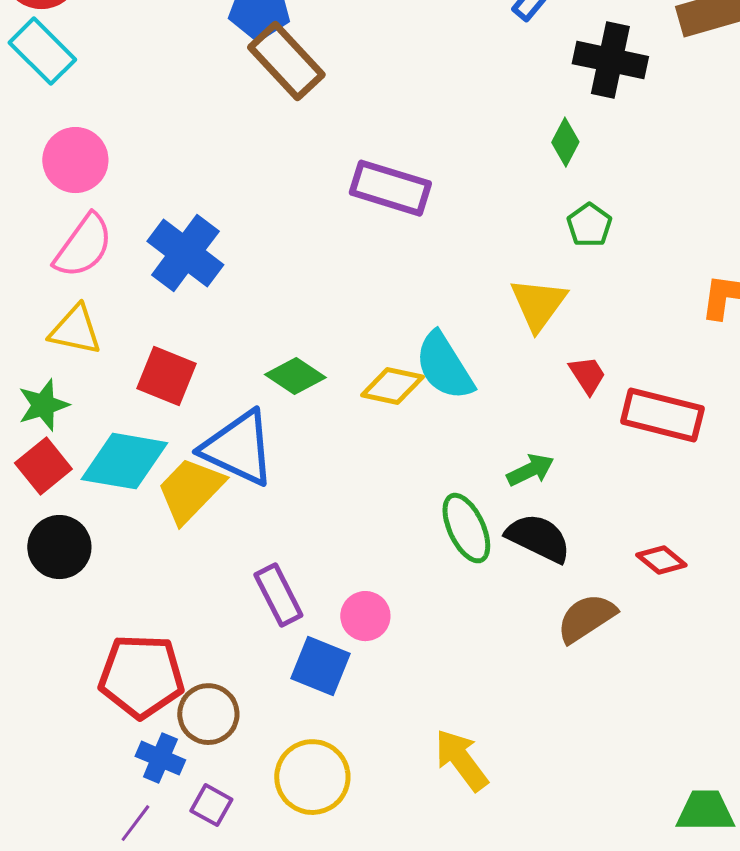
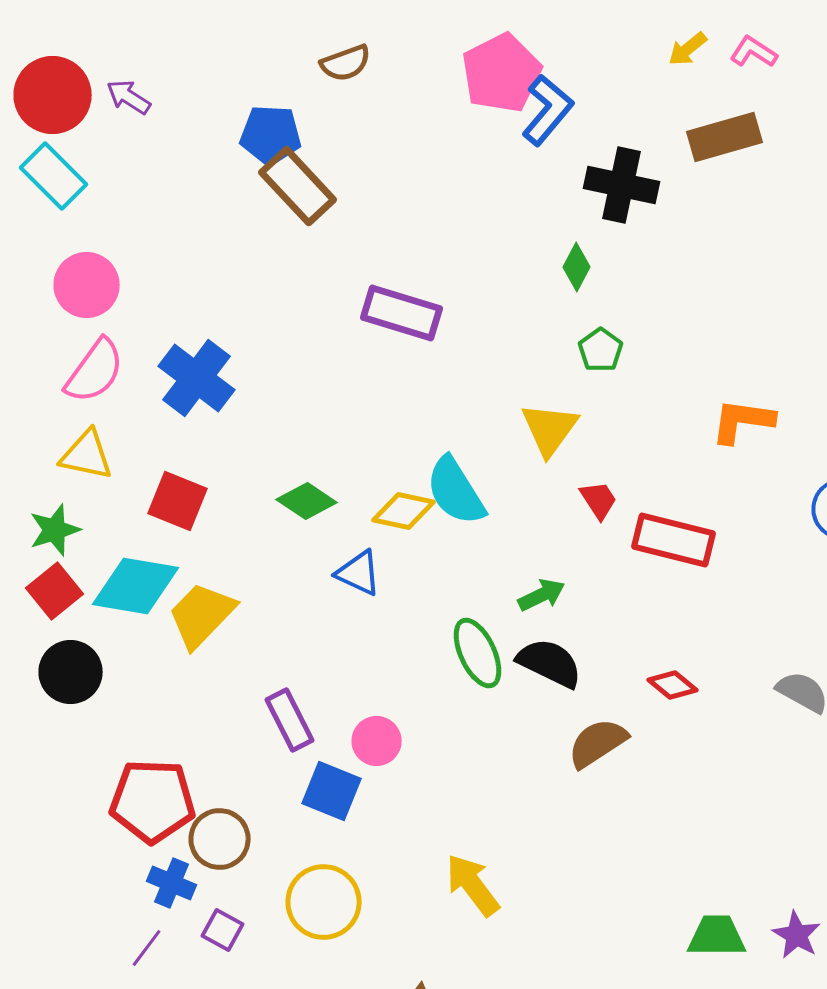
blue triangle: (238, 448) -> (359, 573), moved, size x0.6

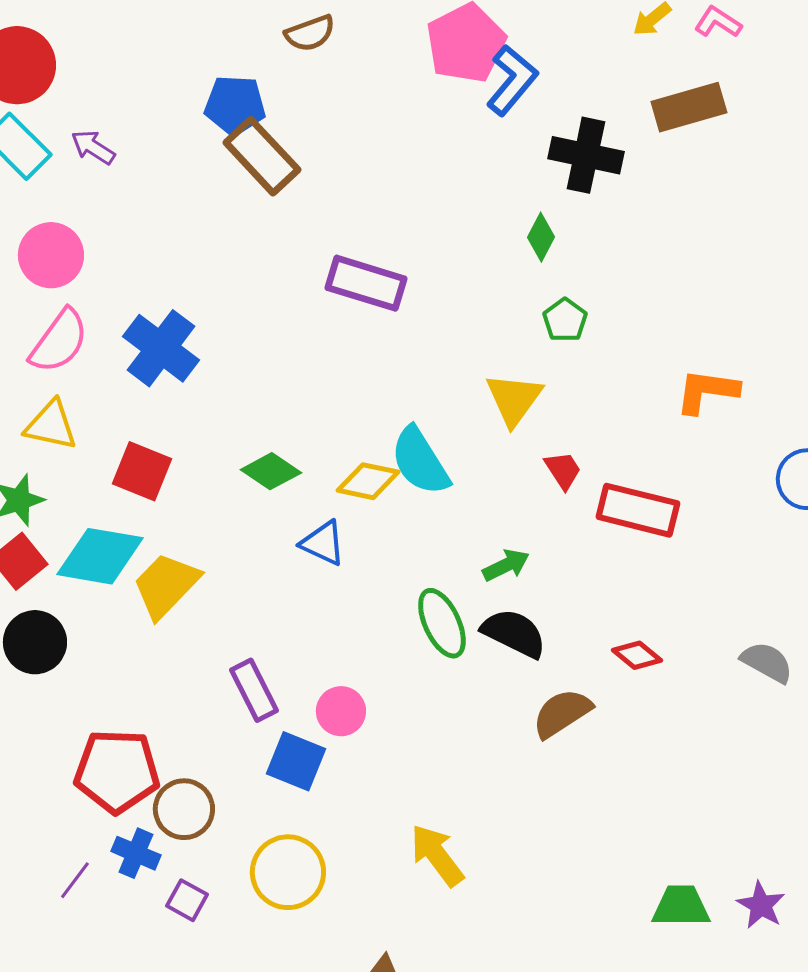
purple arrow: (129, 97) -> (93, 147), moved
purple line: (147, 948) -> (75, 880), moved

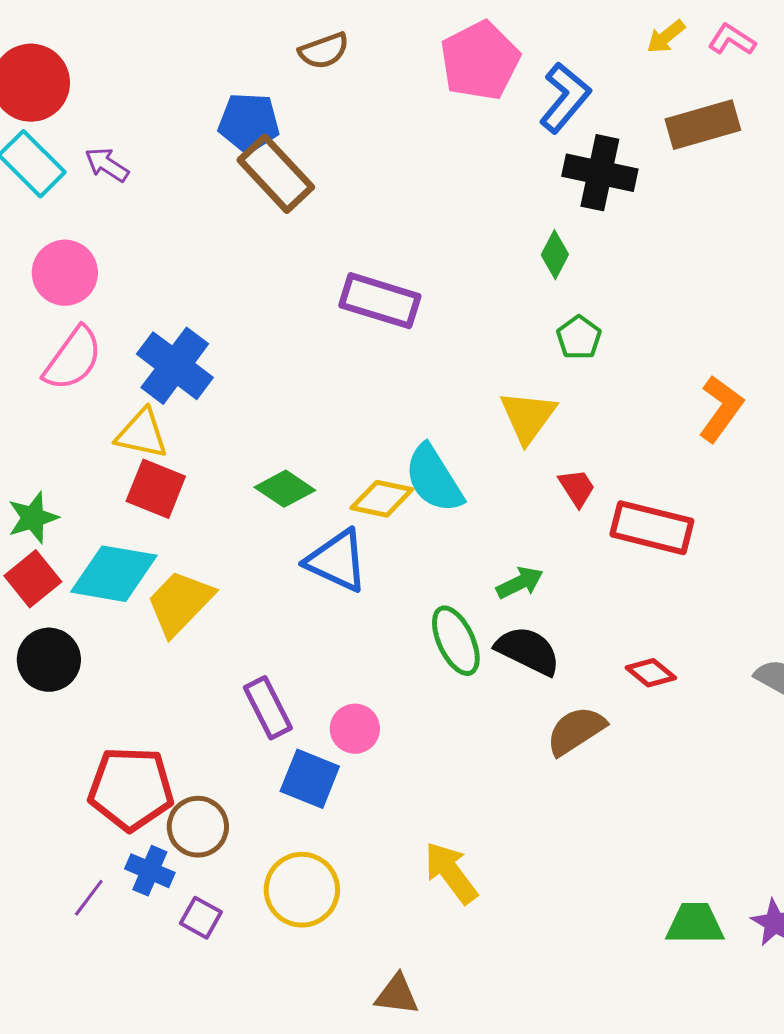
blue L-shape: (512, 80) -> (565, 98), moved
orange L-shape: (707, 391) -> (721, 409), turned 118
yellow triangle: (51, 425) -> (142, 434), moved
blue triangle: (323, 543) -> (337, 561), size x1.4

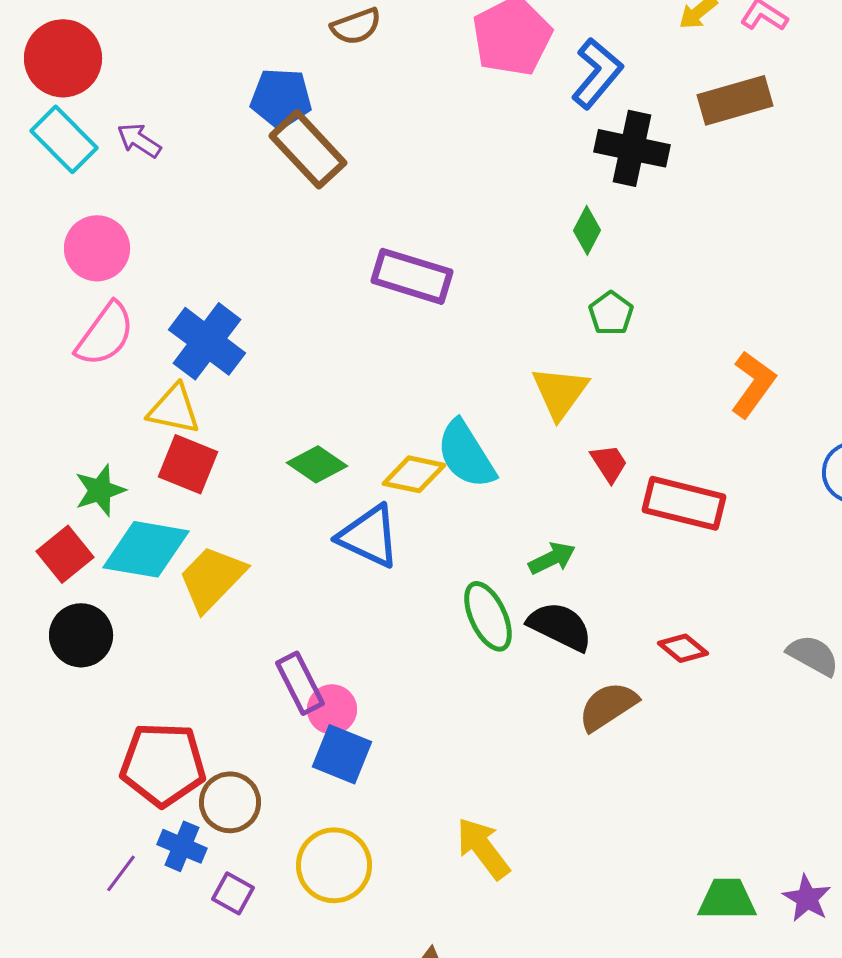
green star: (33, 518) -> (100, 490), moved
pink circle: (355, 729) -> (332, 709), moved

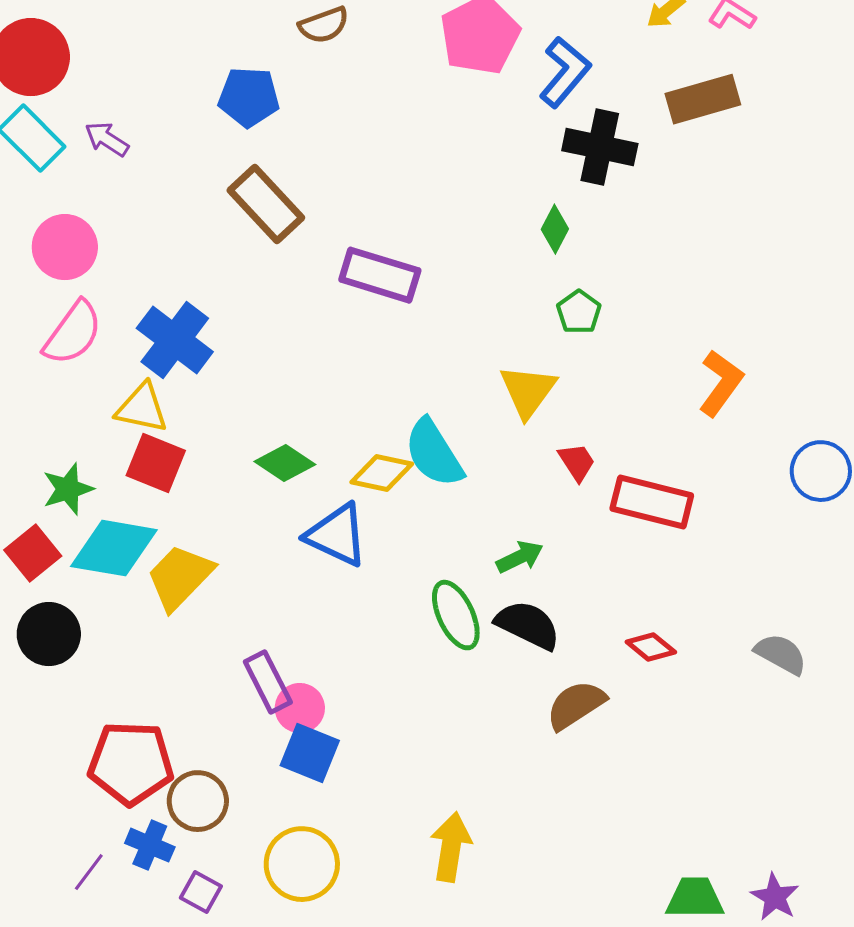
brown rectangle: (308, 149) -> (266, 204), moved
yellow arrow: (483, 848) -> (451, 847), turned 46

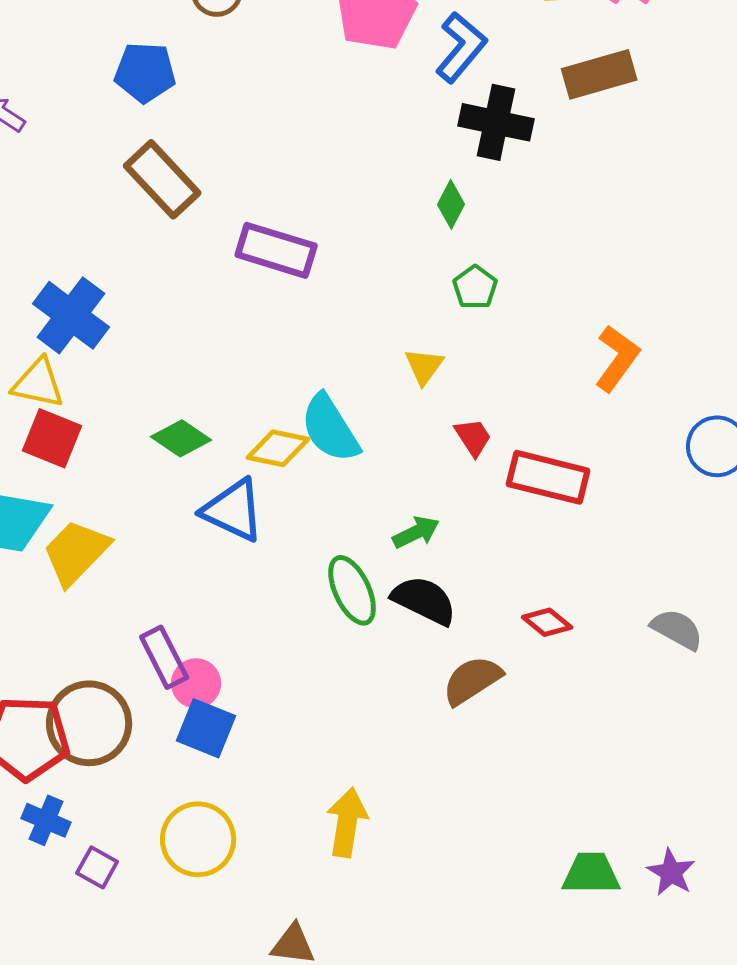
yellow triangle: (528, 391) -> (424, 366), size x0.7
brown circle: (198, 801) -> (89, 723), moved, size x1.4

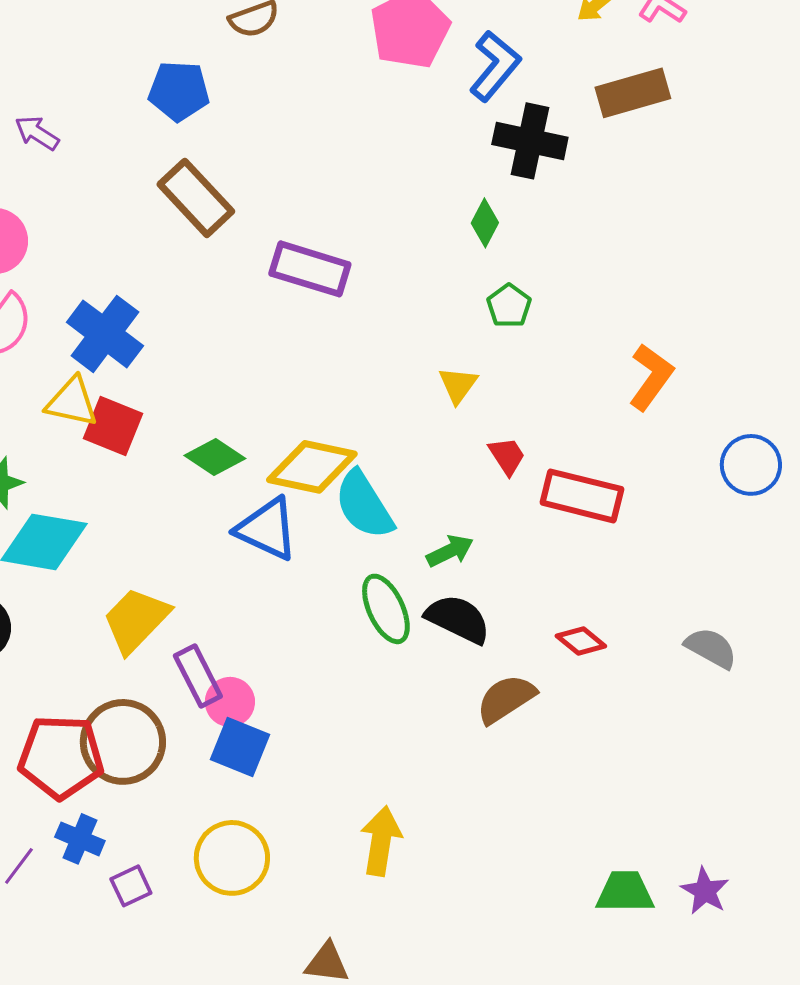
cyan semicircle: (330, 428) -> (364, 505), moved
red square: (52, 438) -> (113, 426), moved
yellow diamond: (278, 448) -> (312, 467), size x1.4
yellow trapezoid: (76, 552) -> (136, 620), moved
purple square: (97, 867) -> (131, 886), turned 36

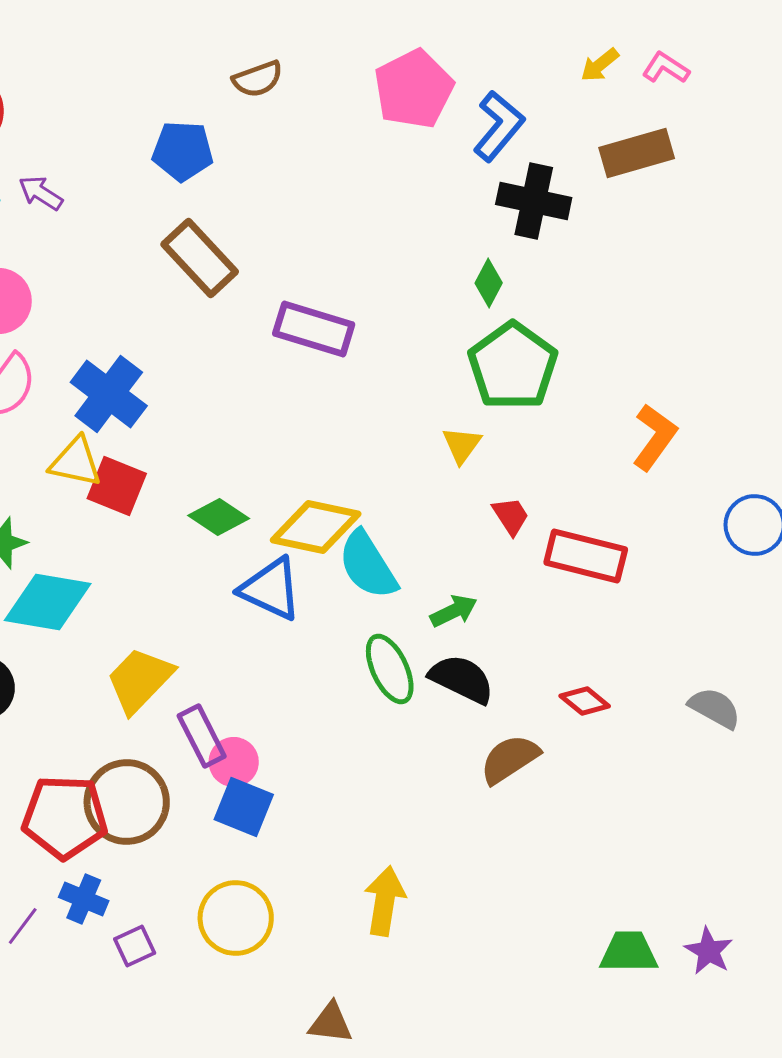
green pentagon: (509, 306) -> (513, 366), size x2.0

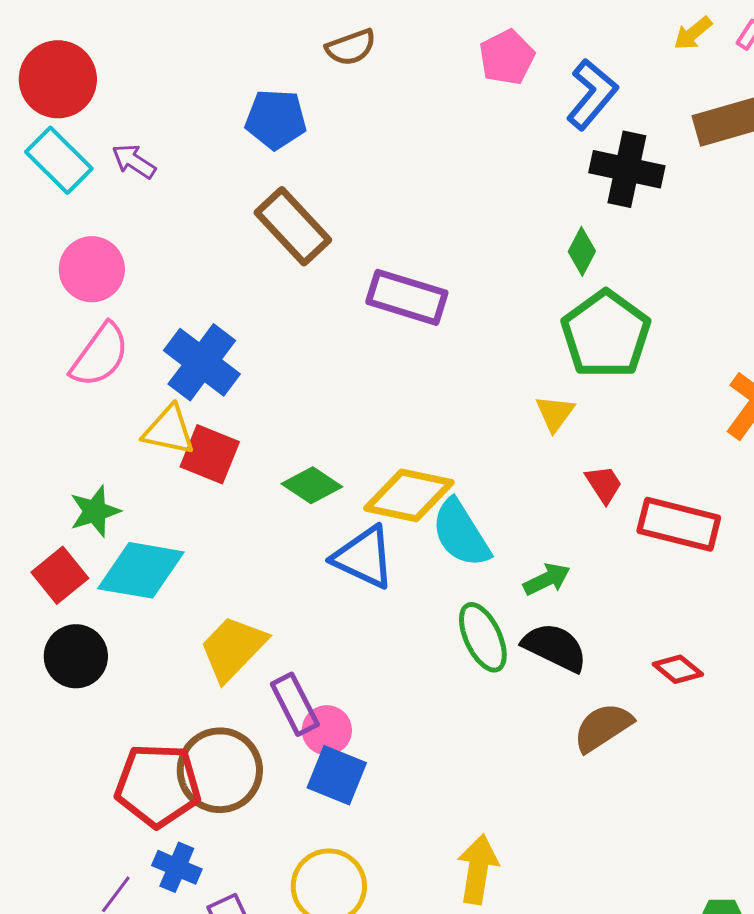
pink pentagon: (414, 89) -> (507, 57), size x0.7

